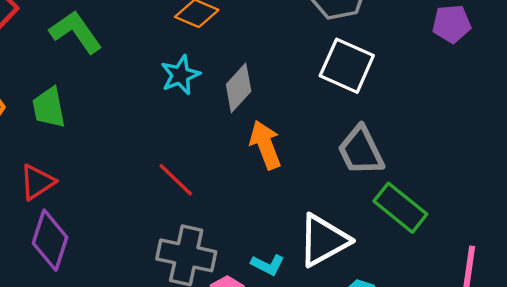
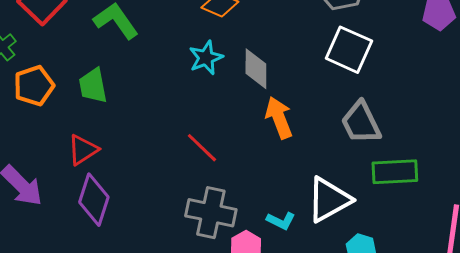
gray diamond: (239, 88) -> (256, 69), turned -42
green rectangle: (400, 208) -> (395, 172), turned -42

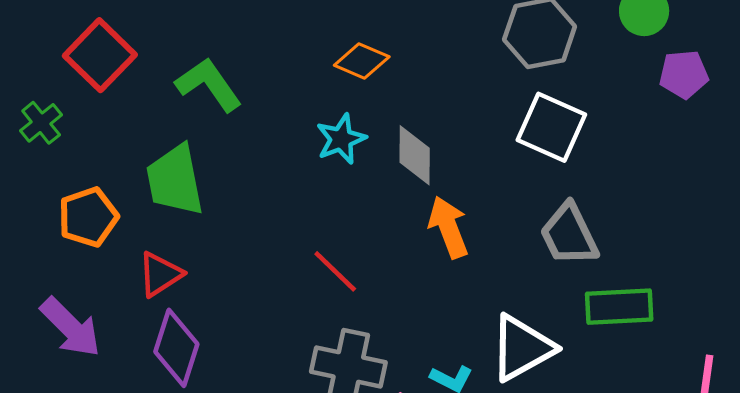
orange pentagon: (34, 86) -> (88, 217), moved
green trapezoid: (93, 86) -> (175, 180), size x1.4

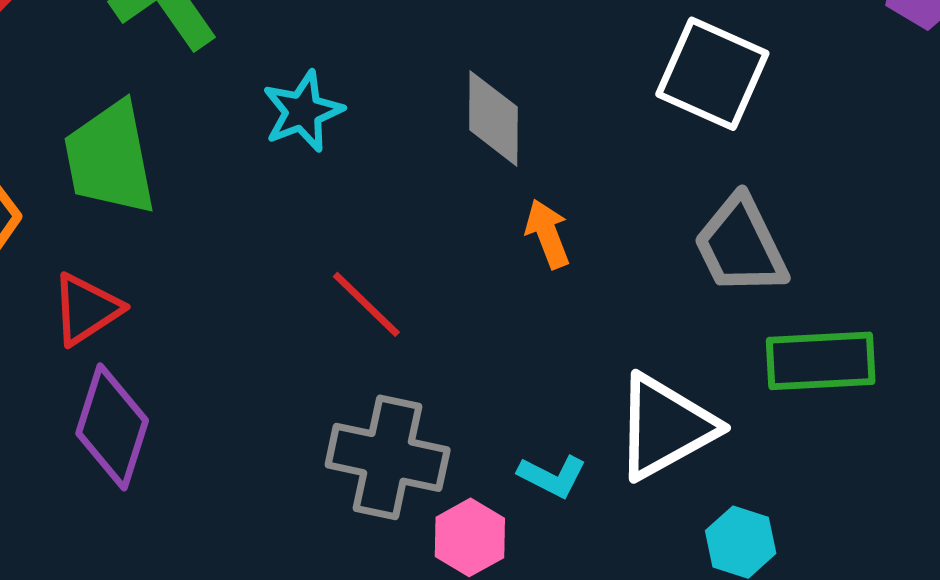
cyan star: (341, 139) -> (303, 111), moved
orange arrow: (448, 227) -> (548, 234), size x0.7

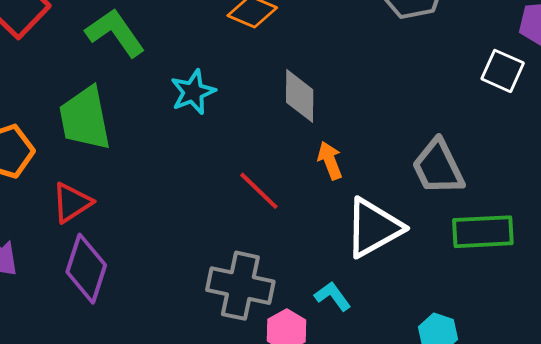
white square: (712, 74) -> (503, 71), moved, size x0.7
red line: (366, 304) -> (259, 191), moved
white triangle: (665, 427) -> (373, 228), moved
cyan L-shape: (552, 476) -> (333, 296), turned -153

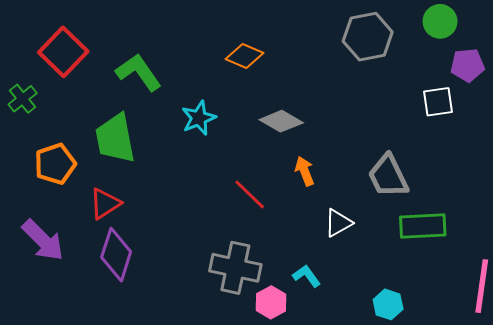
white square: (503, 71) -> (438, 102), turned -32
gray diamond: (300, 96) -> (281, 121), turned -60
white triangle: (373, 228) -> (338, 223), size x0.6

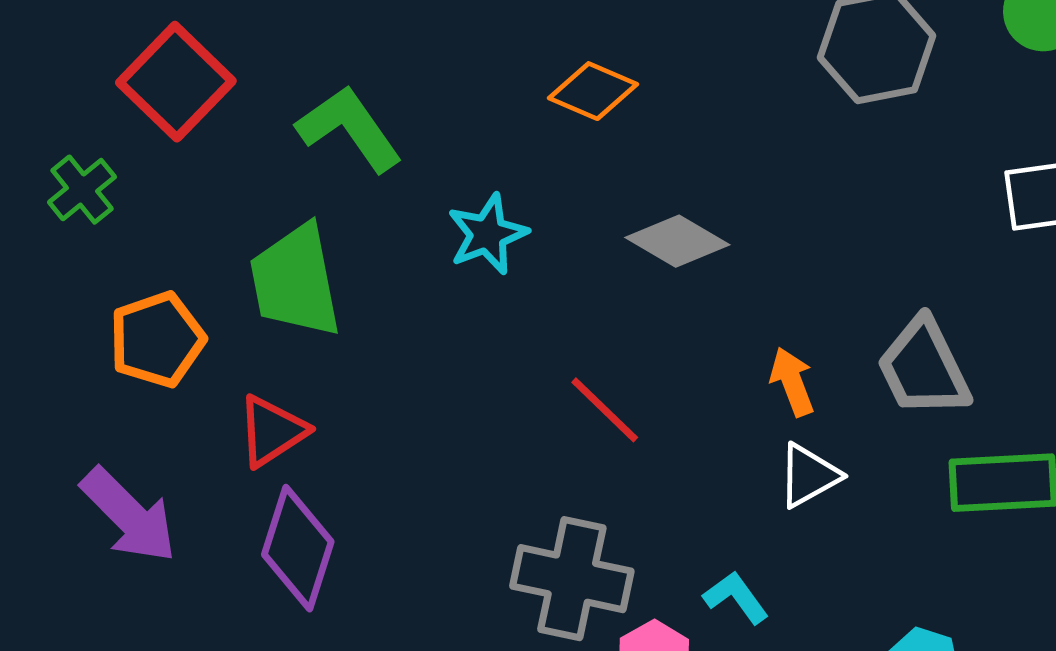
orange arrow: (305, 171) -> (792, 382), moved

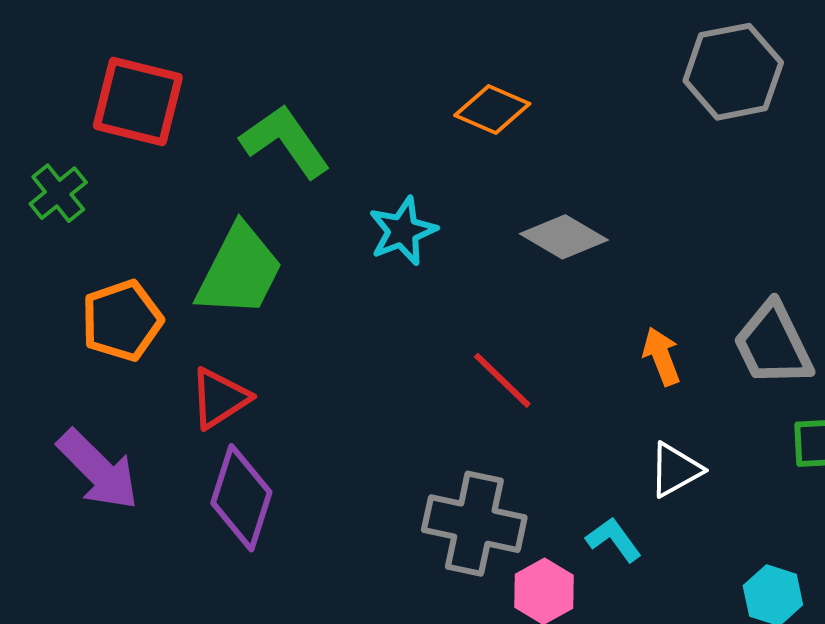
red square: (176, 82) -> (138, 102), turned -30
green trapezoid: (295, 281) -> (239, 271), turned -142
white triangle: (809, 476) -> (675, 470), moved

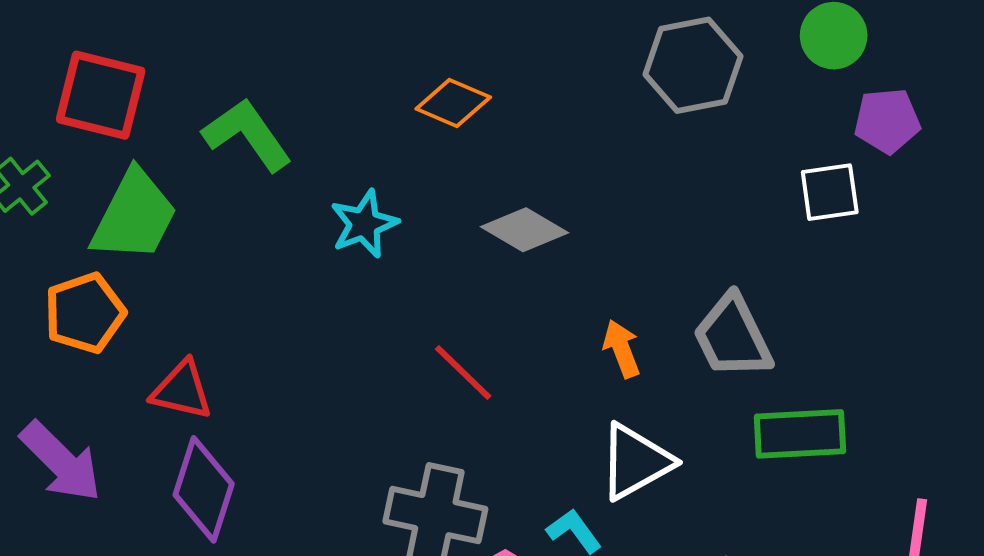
green trapezoid: (239, 271) -> (134, 216), moved
red triangle: (219, 398) -> (182, 390), turned 46
white triangle: (675, 470) -> (635, 462), size x1.4

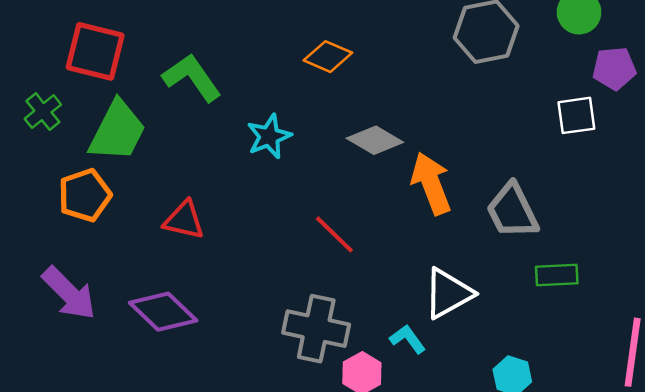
orange arrow: (622, 349) -> (431, 183), moved, size x1.6
red triangle: (182, 390) -> (184, 220), moved
green rectangle: (800, 434) -> (557, 275), size x0.7
purple diamond: (204, 489) -> (163, 312), turned -64

